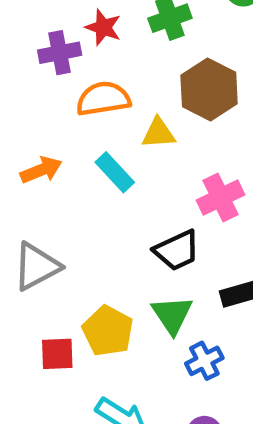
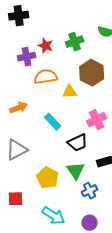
cyan rectangle: (115, 172) -> (53, 122), moved
red square: (57, 354) -> (16, 199), moved

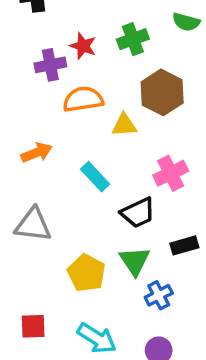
gray triangle: (17, 150) -> (33, 225), turned 35
red square: (16, 199) -> (33, 326), moved

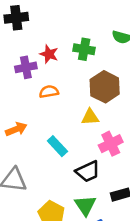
green cross: (133, 39) -> (84, 49), turned 30
orange semicircle: (83, 99) -> (49, 92), size x0.7
yellow triangle: (124, 125) -> (90, 117), moved

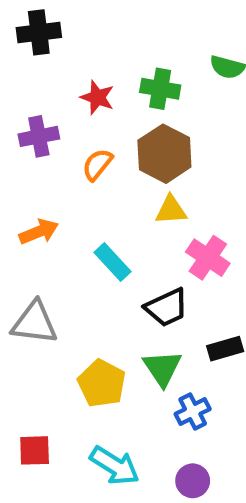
purple cross: (26, 67) -> (39, 136), moved
brown hexagon: (105, 87) -> (164, 154), moved
orange semicircle: (49, 92) -> (97, 165), turned -42
pink cross: (111, 144) -> (208, 258), turned -30

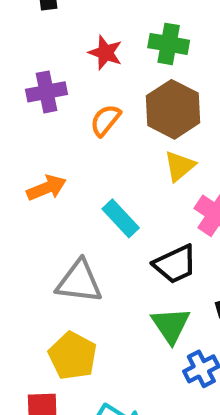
yellow triangle: (171, 210) -> (180, 166), turned -36
gray triangle: (35, 323) -> (79, 282), moved
yellow pentagon: (102, 383) -> (73, 356), moved

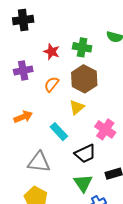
yellow triangle: (180, 166) -> (77, 107), moved

